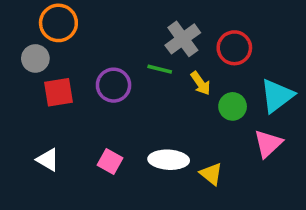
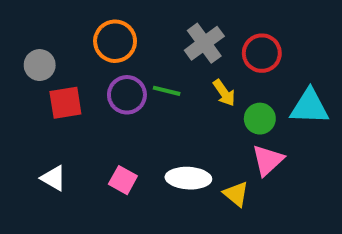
orange circle: (58, 23) -> (115, 41), moved
green line: (160, 69) -> (167, 91), moved
cyan triangle: (277, 96) -> (309, 107), turned 39
pink triangle: (268, 144) -> (268, 160), moved

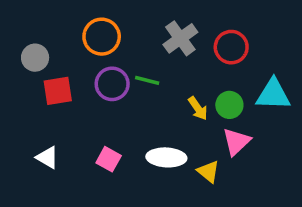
yellow arrow: (224, 93) -> (198, 108), moved

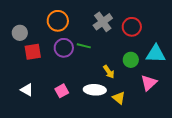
yellow arrow: (198, 108) -> (109, 72), moved
pink triangle: (236, 142) -> (149, 83), moved
pink square: (109, 159) -> (62, 91), turned 32

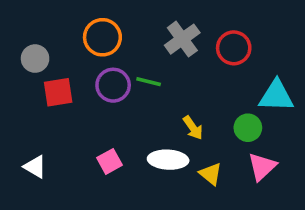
green circle: (131, 60) -> (248, 128), moved
pink triangle: (149, 83) -> (262, 167), moved
white triangle: (27, 90) -> (35, 167), moved

